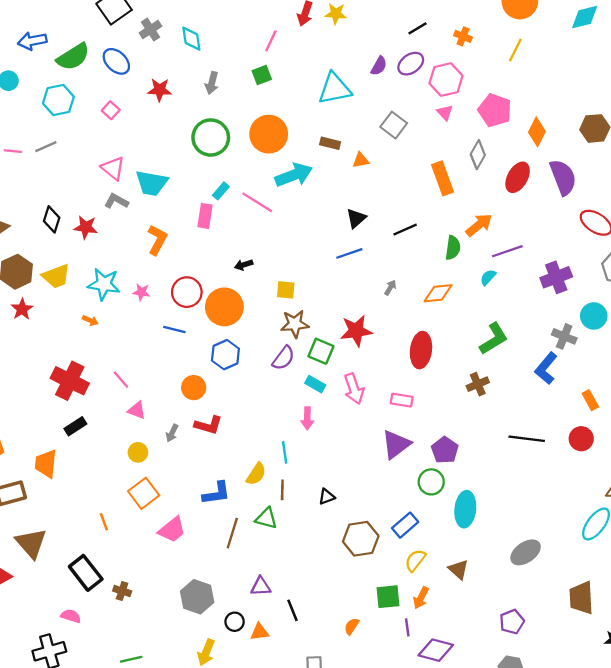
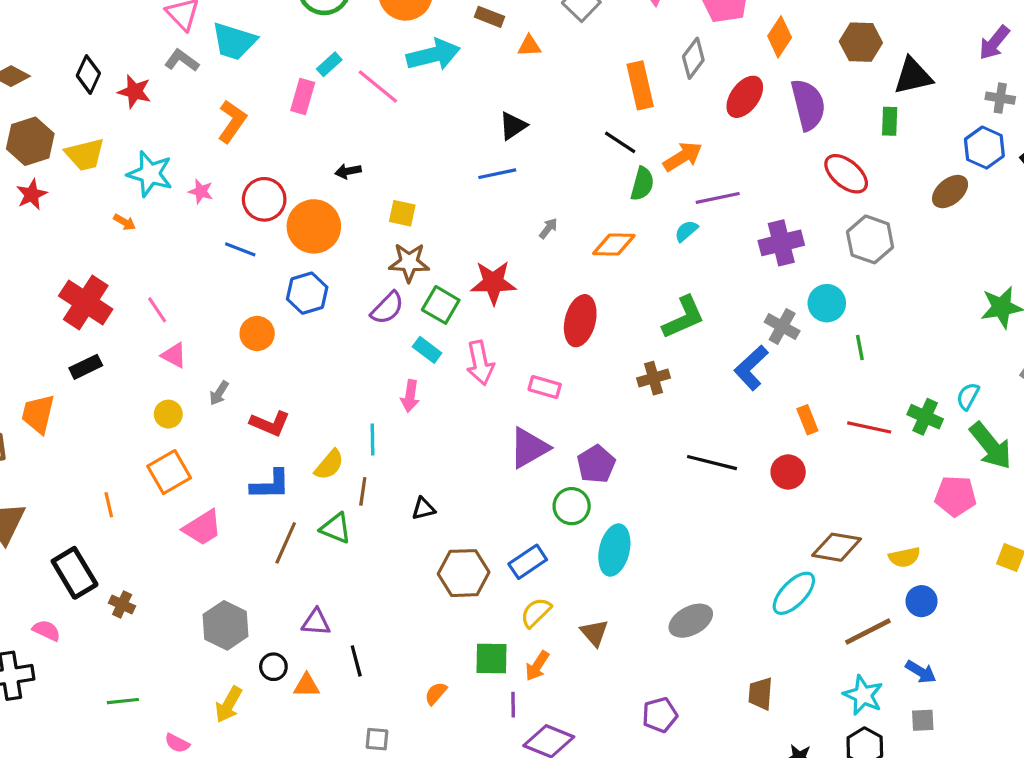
black line: (405, 230) -> (620, 142), moved, turned 50
red L-shape: (208, 425) -> (270, 424), moved
brown trapezoid: (581, 598) -> (760, 694), size x0.7

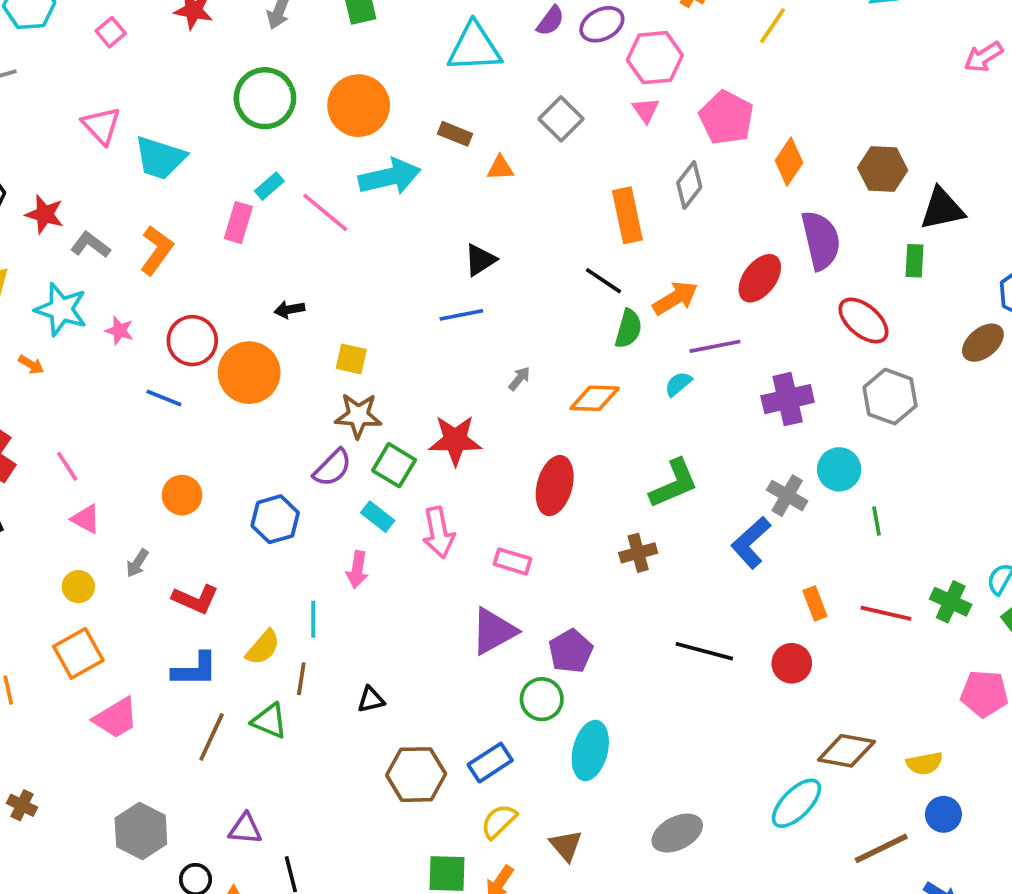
gray L-shape: (182, 60) -> (90, 245), moved
red ellipse: (745, 97) -> (760, 278), moved
blue hexagon: (307, 293) -> (275, 519), moved

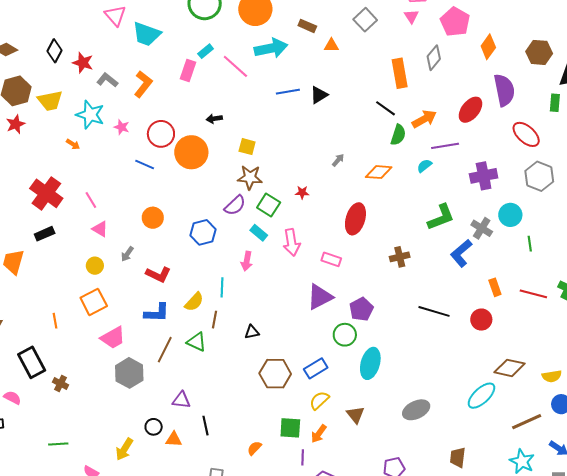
blue line: (461, 315) -> (288, 92), moved
red star: (455, 440) -> (302, 192), size x0.5
green L-shape: (674, 484) -> (441, 217), moved
gray hexagon: (141, 831) -> (129, 373), moved

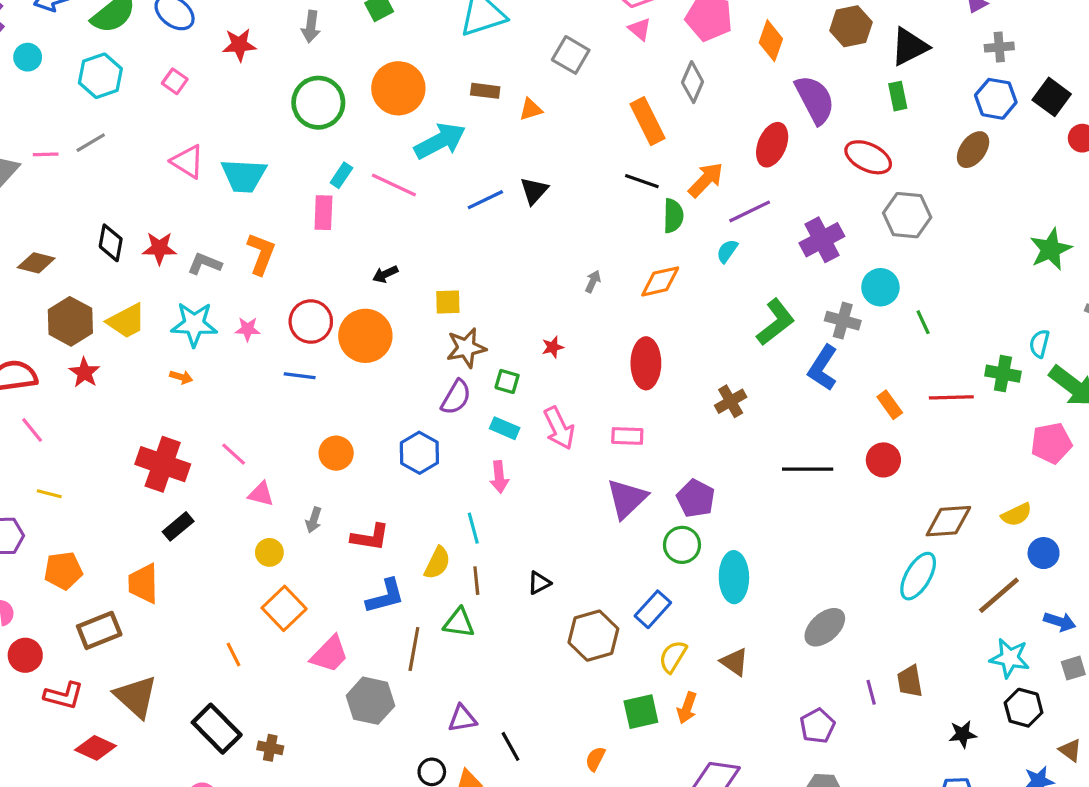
green square: (269, 205) -> (507, 381), size x0.7
purple line: (303, 457) -> (871, 692), moved

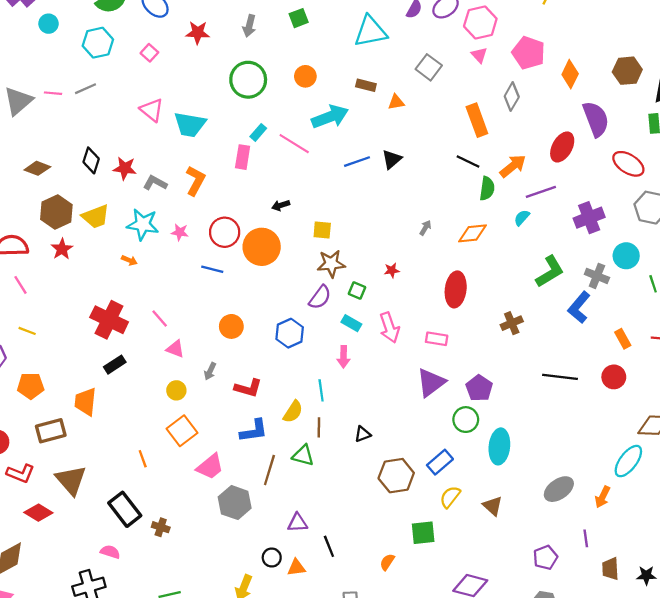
orange circle: (398, 88) -> (305, 76), size x0.6
brown trapezoid: (910, 681) -> (610, 569), moved
orange arrow: (687, 708) -> (603, 497), moved

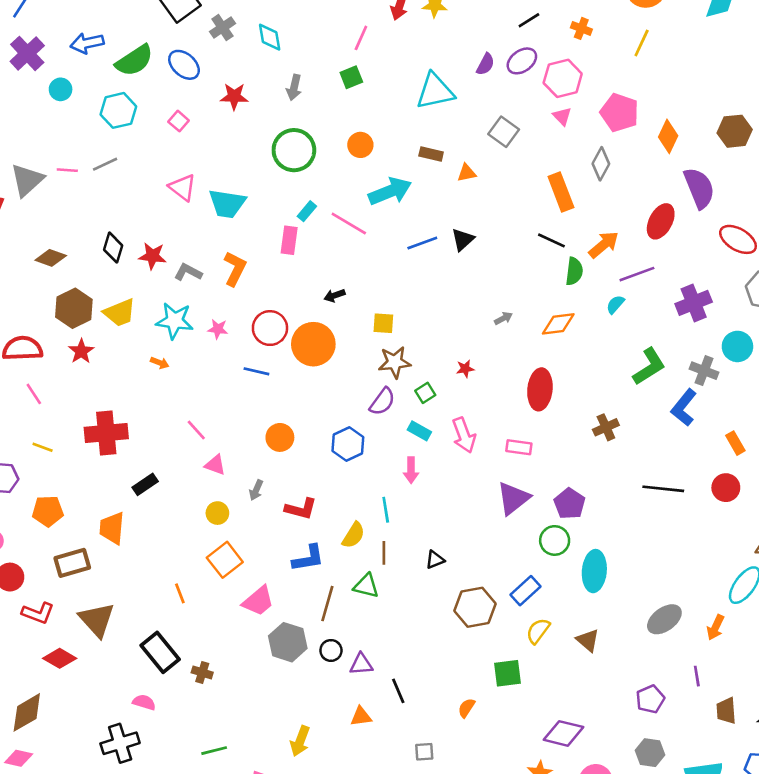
gray arrow: (425, 228) -> (503, 318), turned 32
green square: (357, 291) -> (425, 393), turned 36
red cross: (109, 320) -> (106, 433), moved, turned -30
black circle: (272, 557) -> (331, 650), moved

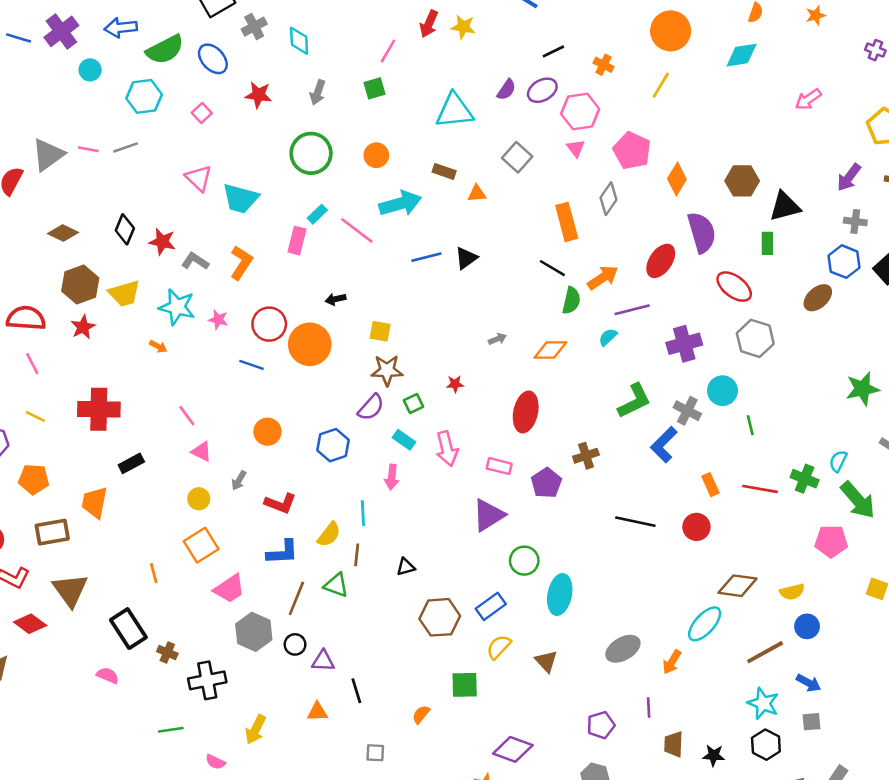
purple pentagon: (570, 504) -> (546, 483), moved
black cross: (120, 743) -> (207, 680), moved

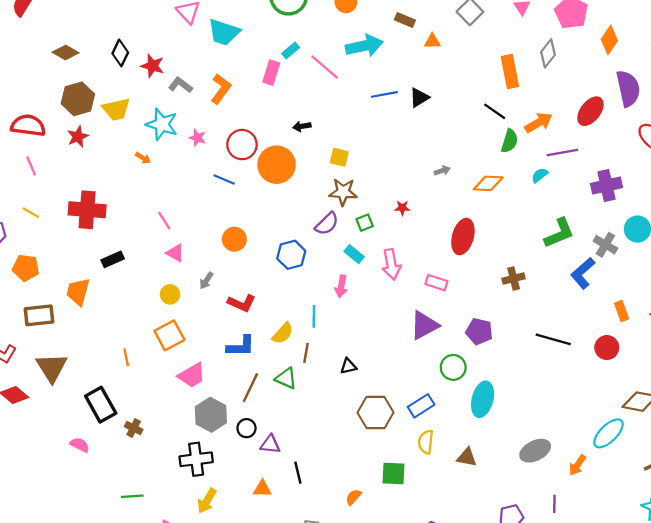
purple pentagon: (546, 483) -> (479, 331), moved, turned -30
yellow semicircle: (499, 647) -> (426, 442), turned -40
brown triangle: (546, 661) -> (467, 457), turned -40
black cross: (207, 680) -> (196, 459), moved

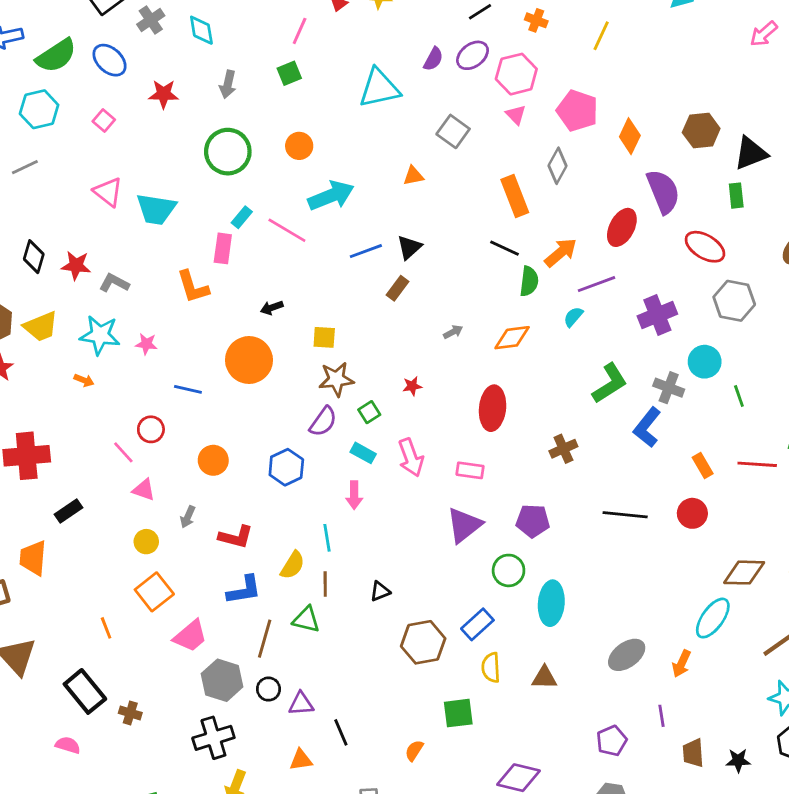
brown rectangle: (405, 20) -> (397, 288), moved, turned -66
orange L-shape: (221, 89) -> (193, 287), moved, turned 136
red circle: (242, 145) -> (151, 429), moved, size x0.7

